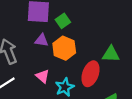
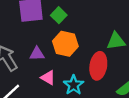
purple triangle: (42, 40) -> (37, 54), moved

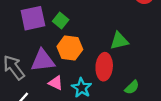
purple triangle: (37, 54) -> (43, 61), size x1.6

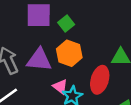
pink triangle: (56, 83) -> (60, 87), moved

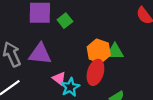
orange hexagon: (69, 53) -> (99, 51), moved

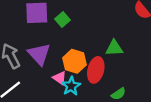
orange hexagon: (99, 51) -> (75, 61), moved
purple triangle: (40, 54) -> (39, 54), turned 45

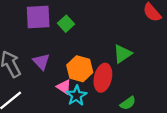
green triangle: (114, 48) -> (122, 54), turned -30
purple triangle: (39, 54) -> (41, 62), size x0.7

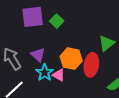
cyan star: (77, 96) -> (45, 73), moved

